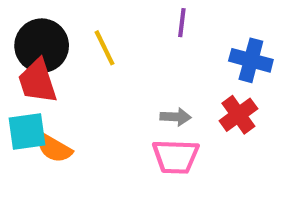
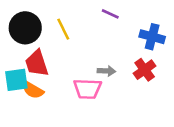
purple line: (182, 23) -> (110, 14), turned -72
red trapezoid: (37, 81) -> (37, 63), moved
pink trapezoid: (176, 157) -> (87, 89), moved

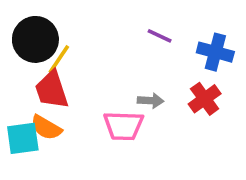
purple line: (110, 14) -> (160, 36), moved
yellow line: (63, 29) -> (59, 59), moved, turned 60
cyan square: (16, 80) -> (23, 138), moved

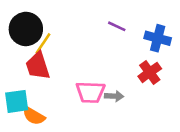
gray arrow: (151, 101) -> (114, 96), moved
orange semicircle: (46, 128) -> (34, 116), moved

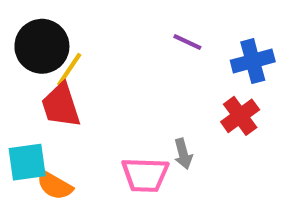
blue cross: (158, 38) -> (253, 61), turned -30
pink trapezoid: (90, 92) -> (145, 175), moved
gray arrow: (114, 96) -> (183, 154), turned 72

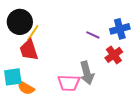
purple line: (187, 42) -> (93, 35), moved
gray arrow: (183, 154) -> (87, 73), size x1.6

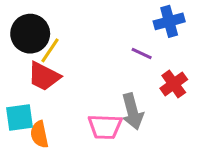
blue cross: (120, 29) -> (169, 21), moved
red trapezoid: (29, 50) -> (44, 76), turned -45
orange semicircle: (26, 88) -> (39, 134), turned 48

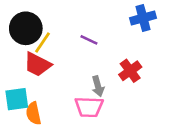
purple line: (142, 53) -> (89, 40), moved
red cross: (174, 84) -> (130, 71), moved
gray arrow: (132, 111) -> (98, 86), moved, size x0.7

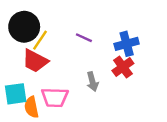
blue cross: (143, 18) -> (127, 44), moved
pink trapezoid: (89, 107) -> (55, 97), moved

